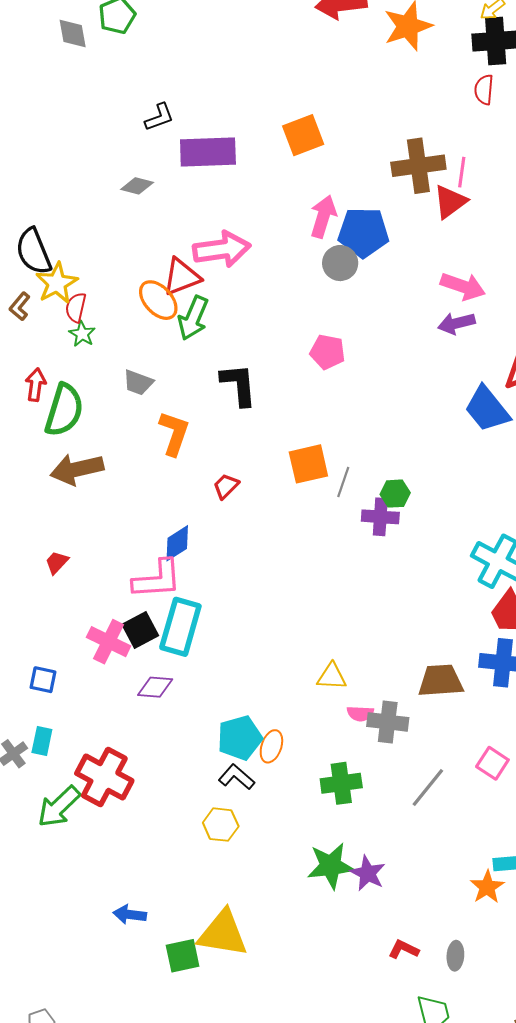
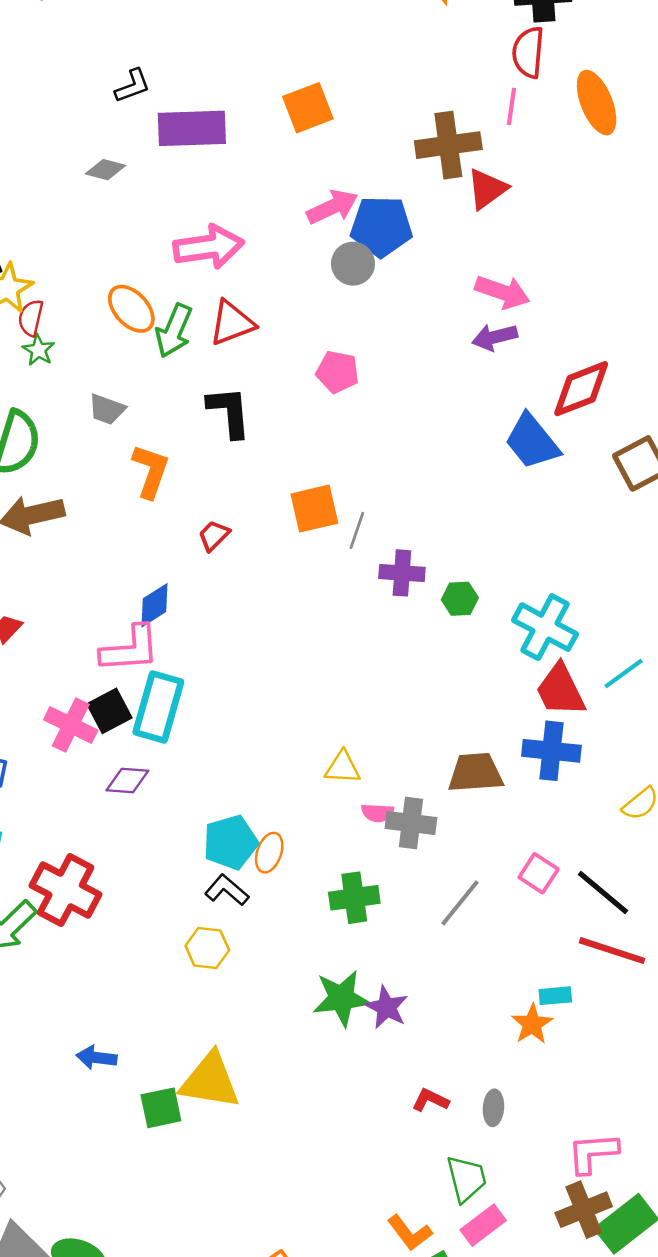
red semicircle: (484, 90) -> (528, 52), size x1.4
pink line: (462, 172) -> (511, 106), moved
pink arrow: (323, 217) -> (332, 207), turned 48
red triangle: (182, 277) -> (232, 323), moved
green hexagon: (395, 494) -> (460, 599), moved

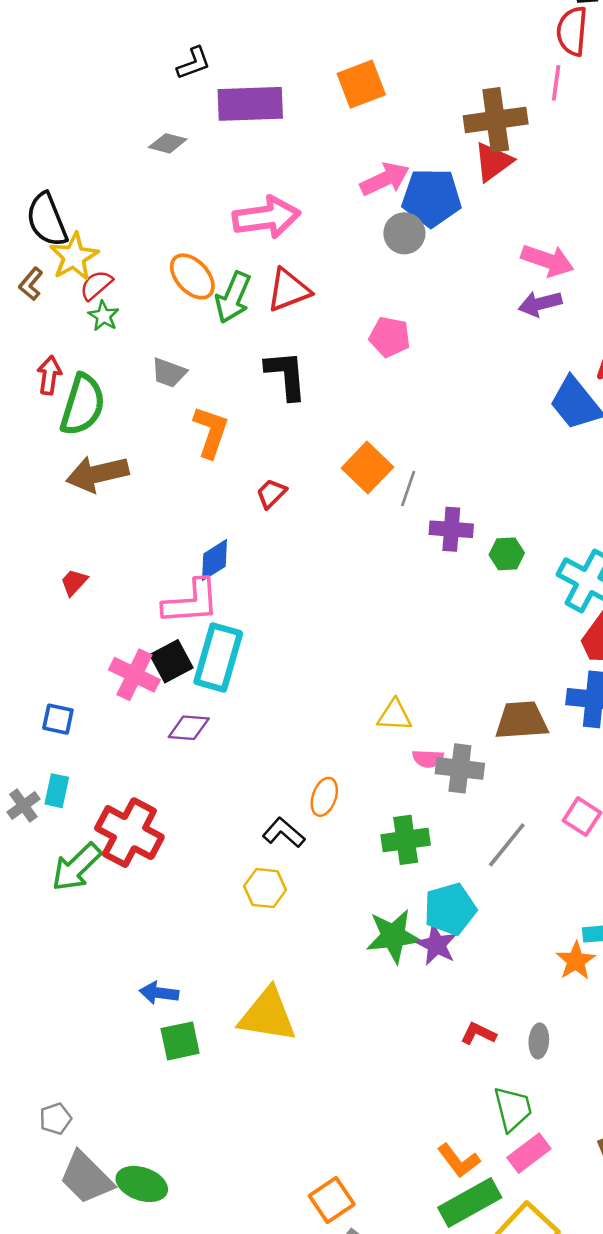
red triangle: (487, 189) -> (493, 162), moved
red semicircle: (31, 318) -> (96, 285), turned 36
orange square: (314, 509) -> (367, 468), turned -33
cyan pentagon: (231, 842) -> (450, 909), moved
green square: (161, 1108) -> (180, 1041), moved

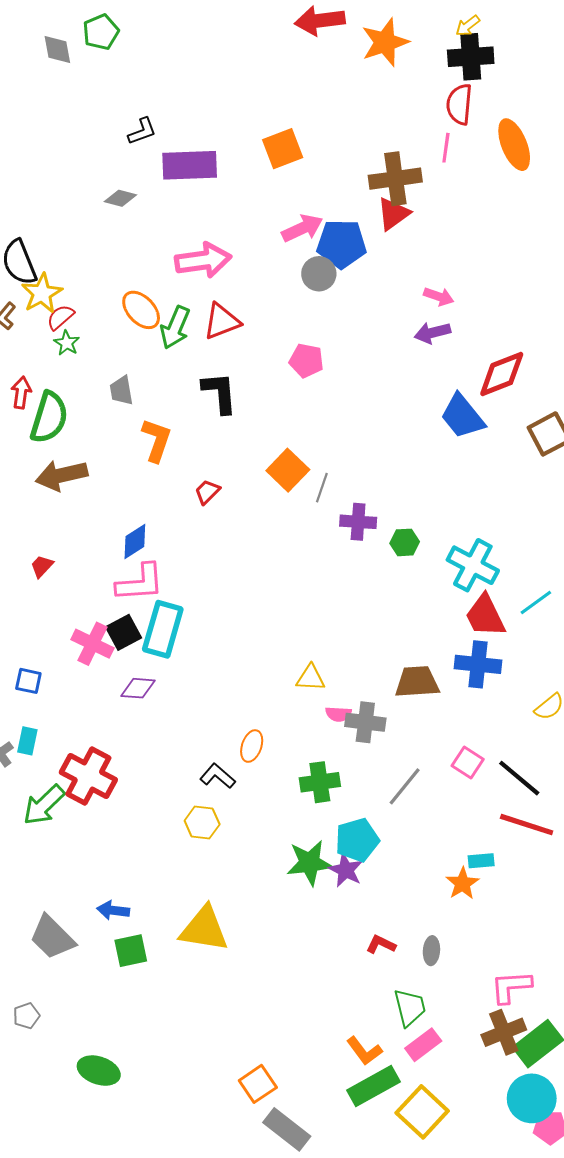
pink arrow: (547, 260) -> (439, 296), size x0.7
gray trapezoid: (169, 373) -> (121, 391), turned 60
blue diamond: (215, 560) -> (135, 541), moved
gray trapezoid: (86, 1178) -> (52, 937), moved

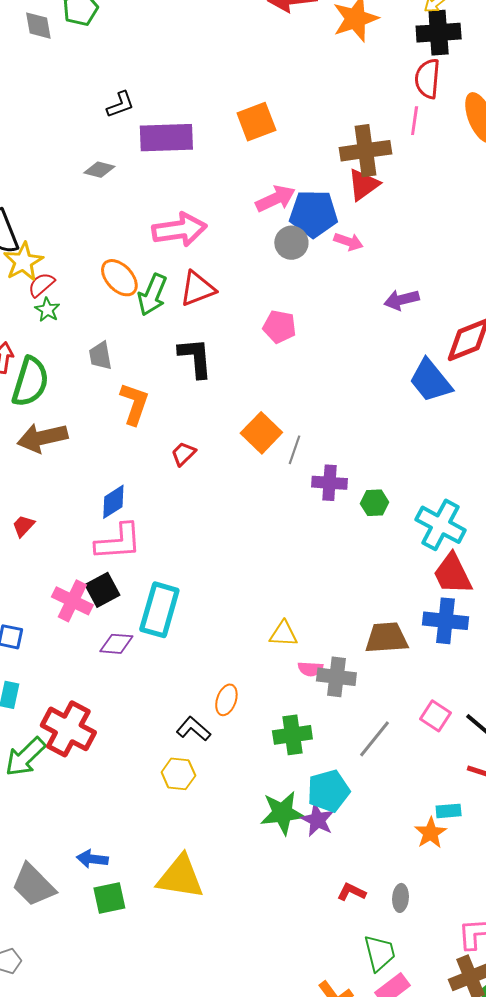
pink arrow: (439, 296) -> (348, 242), moved
cyan rectangle: (163, 629) -> (159, 610), moved

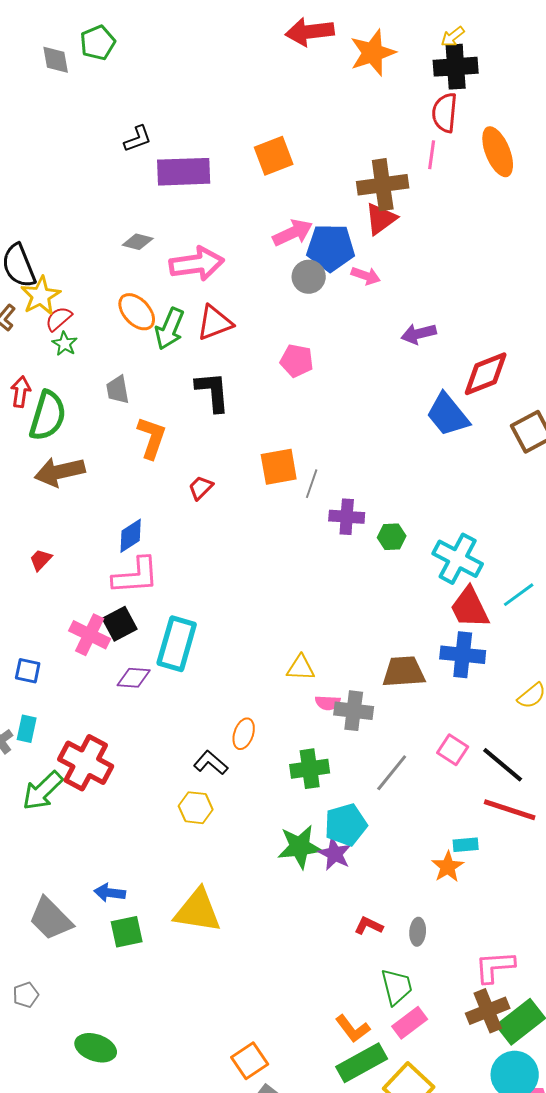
gray diamond: (99, 170) -> (138, 242), moved
orange square: (261, 433) -> (279, 467), turned 36

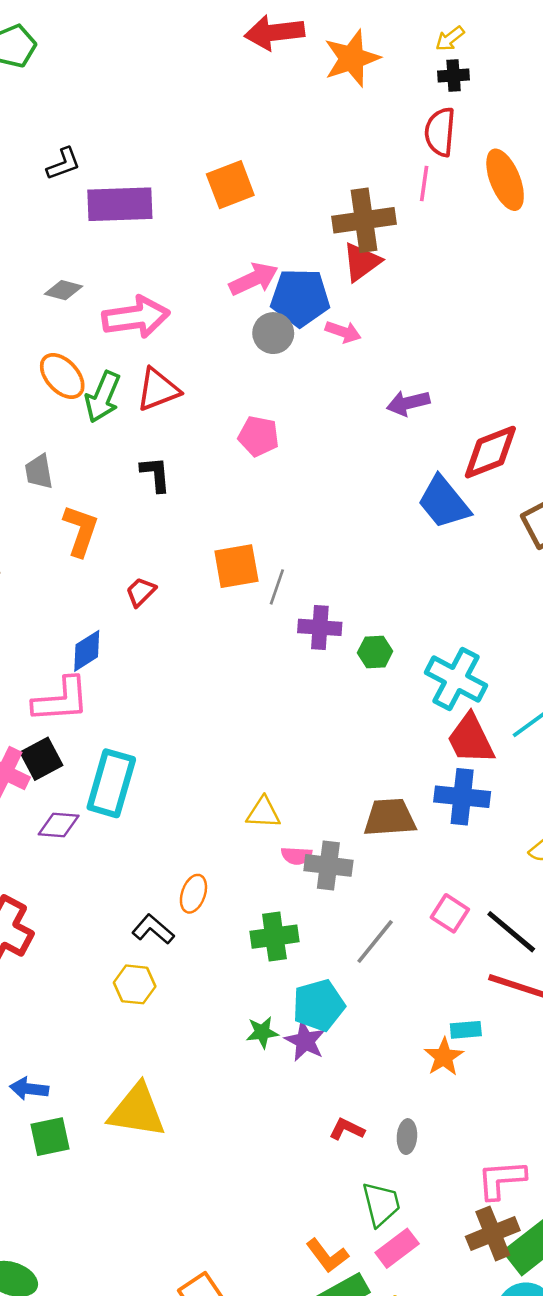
black cross: (456, 67) -> (454, 75), size x0.6
black L-shape: (213, 392) -> (155, 474), size x0.7
blue diamond: (131, 536) -> (87, 651), moved
green star: (300, 847) -> (262, 1032), size x0.6

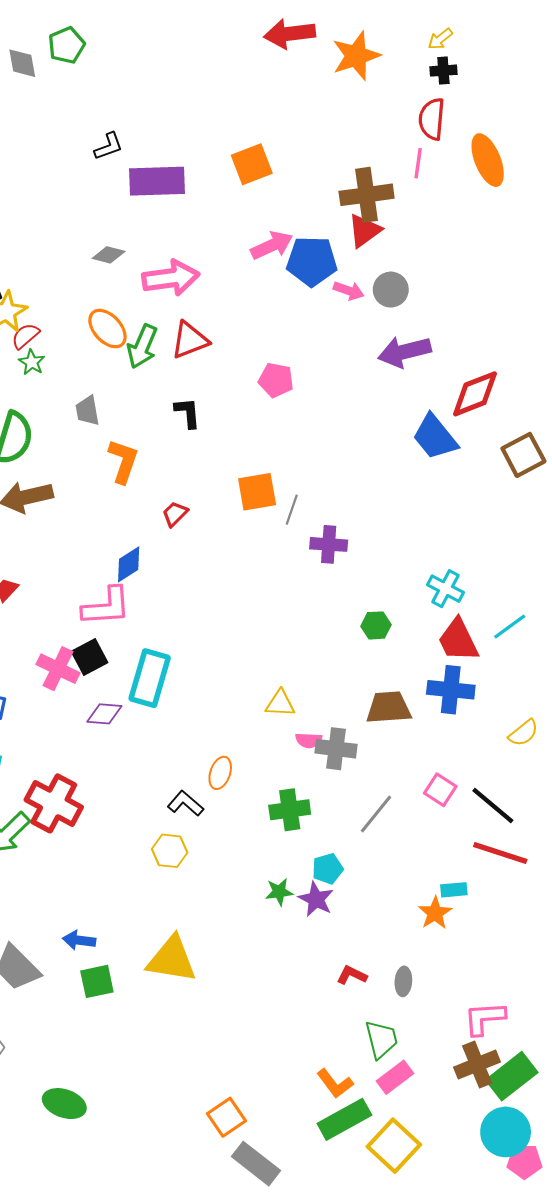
gray circle: (273, 333) -> (391, 290), moved
purple arrow: (408, 403) -> (404, 352), size x1.4
green hexagon: (375, 652) -> (376, 625), moved
cyan cross: (456, 679) -> (446, 589), size x0.7
cyan pentagon: (319, 1005) -> (328, 869), size x0.7

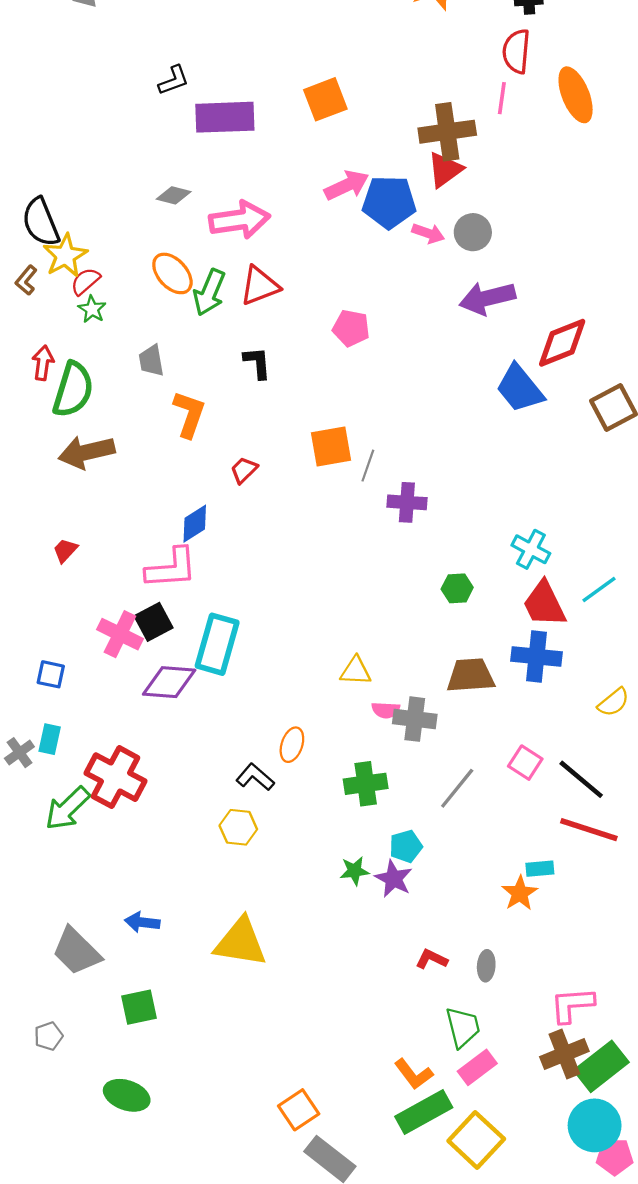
purple diamond: (104, 714) -> (169, 682), size x1.4
green square: (97, 981) -> (139, 1007), moved

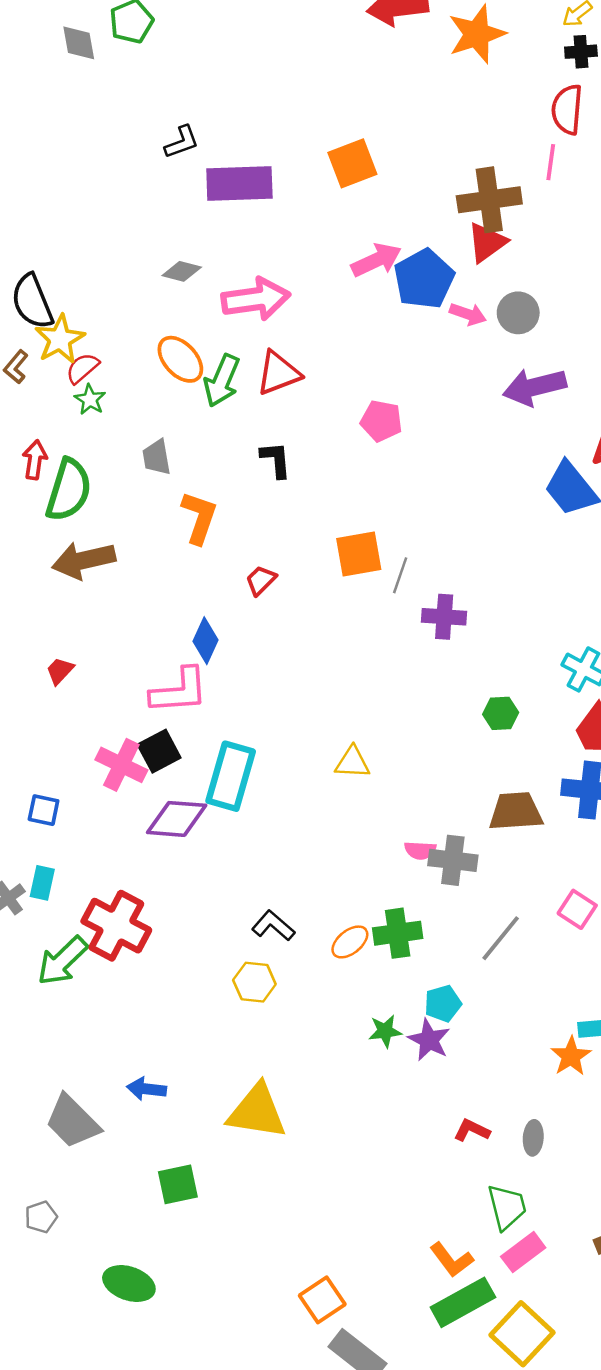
blue pentagon: (389, 202) -> (424, 279), turned -30
blue diamond: (195, 524) -> (206, 641), turned -33
yellow triangle: (356, 671) -> (352, 762), moved
orange ellipse: (292, 745) -> (350, 942), moved, turned 32
green square: (139, 1007) -> (178, 1184), moved

